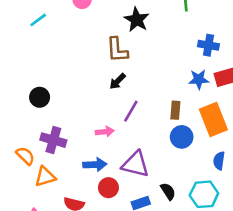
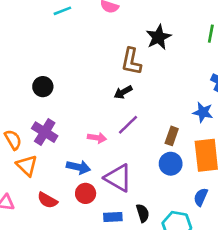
orange triangle: (45, 177) -> (27, 166), turned 45

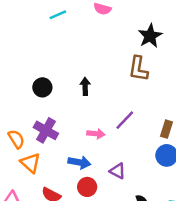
brown L-shape: (131, 61) -> (138, 69), moved
black arrow: (123, 92) -> (85, 86), moved, turned 120
purple triangle: (118, 178) -> (117, 171), size x0.6

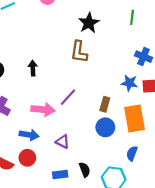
pink arrow: (96, 134) -> (43, 110), size x1.5
red circle: (87, 187) -> (27, 158), moved

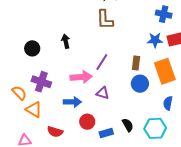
purple triangle: (63, 142) -> (103, 93), moved
red circle: (27, 158) -> (87, 122), moved

